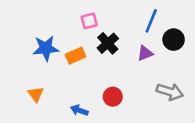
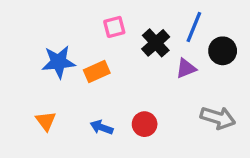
black cross: (108, 43) -> (156, 43), moved
blue arrow: (79, 110) -> (102, 127), moved

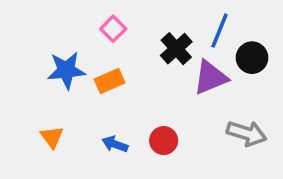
pink square: (114, 27) -> (113, 29), moved, turned -30
purple triangle: (186, 68) -> (211, 77), size x1.5

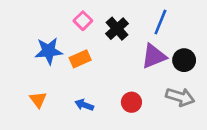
black cross: (176, 49) -> (117, 29), moved
black circle: (252, 58) -> (184, 60), moved
red circle: (164, 141) -> (131, 102), moved

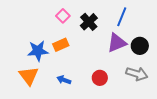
blue star: (49, 51) -> (38, 51), moved
orange triangle: (38, 100) -> (29, 76), size x1.5

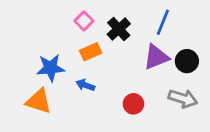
orange rectangle: (61, 45) -> (91, 52), moved
orange triangle: (29, 76) -> (39, 101), turned -35
blue arrow: (64, 80) -> (85, 85), moved

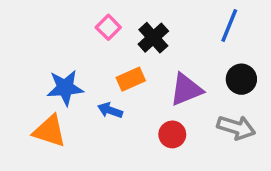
blue line: (163, 22) -> (229, 26), moved
orange rectangle: (91, 52) -> (131, 79), moved
purple triangle: (156, 57) -> (186, 90), moved

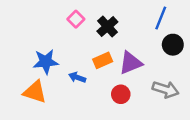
orange rectangle: (131, 79) -> (103, 60), moved
black circle: (241, 79) -> (173, 45), moved

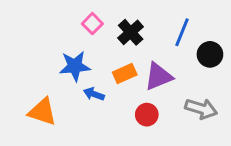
blue line: (161, 18) -> (182, 32), moved
blue star: (46, 62) -> (75, 66), moved

